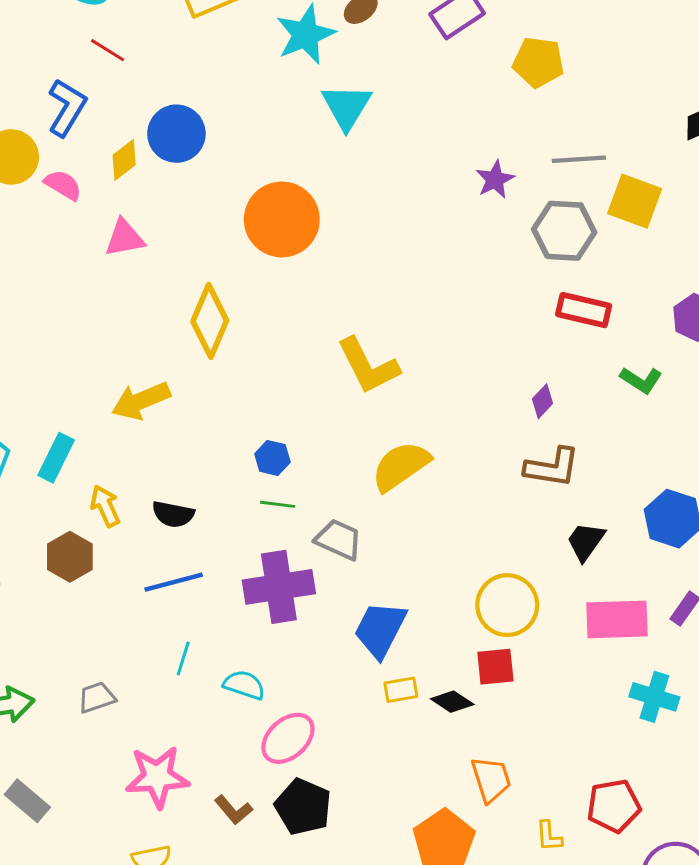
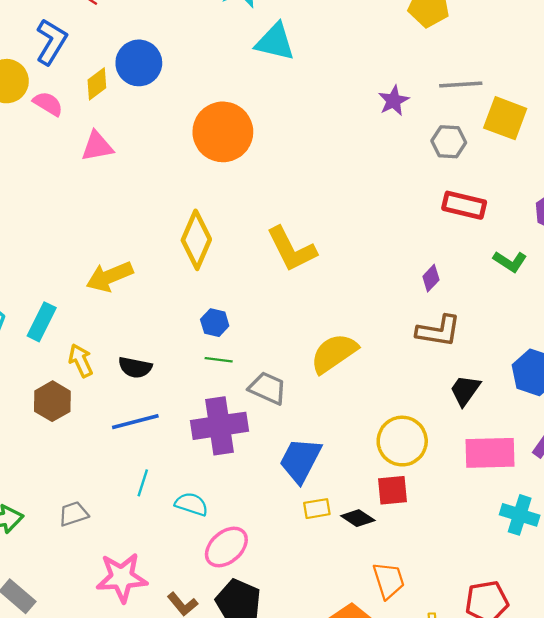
cyan triangle: (347, 107) -> (275, 42), turned -48
gray hexagon: (564, 231) -> (449, 142), size x0.7
yellow diamond: (210, 321) -> (196, 240), moved
yellow semicircle: (401, 466) -> (334, 353), moved

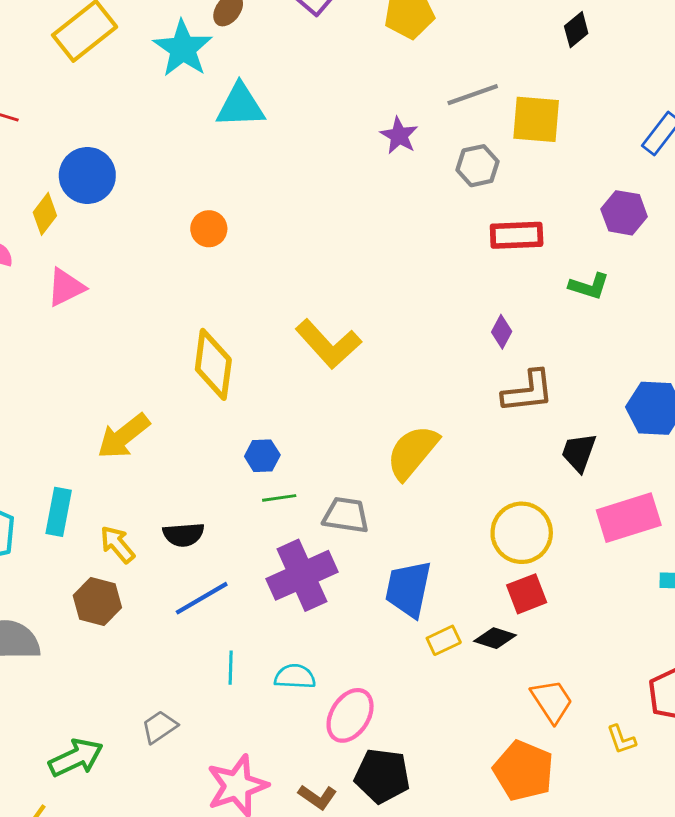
orange circle: (223, 132) -> (209, 229), size x0.5

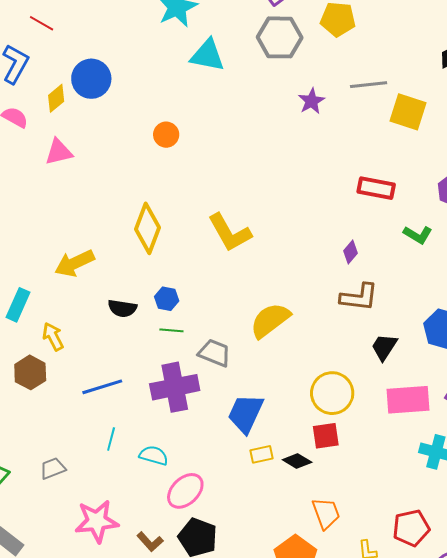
gray hexagon: (478, 166) -> (280, 37), moved, size x1.5
black semicircle: (183, 535) -> (122, 308), moved

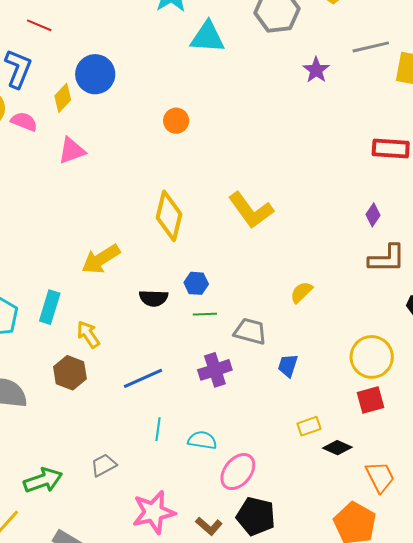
yellow semicircle: (270, 320) -> (301, 292), size x0.6
purple cross: (175, 387) -> (215, 370), size x0.7
blue trapezoid: (246, 413) -> (288, 366), moved, size x0.6
black diamond: (297, 461) -> (337, 448), moved

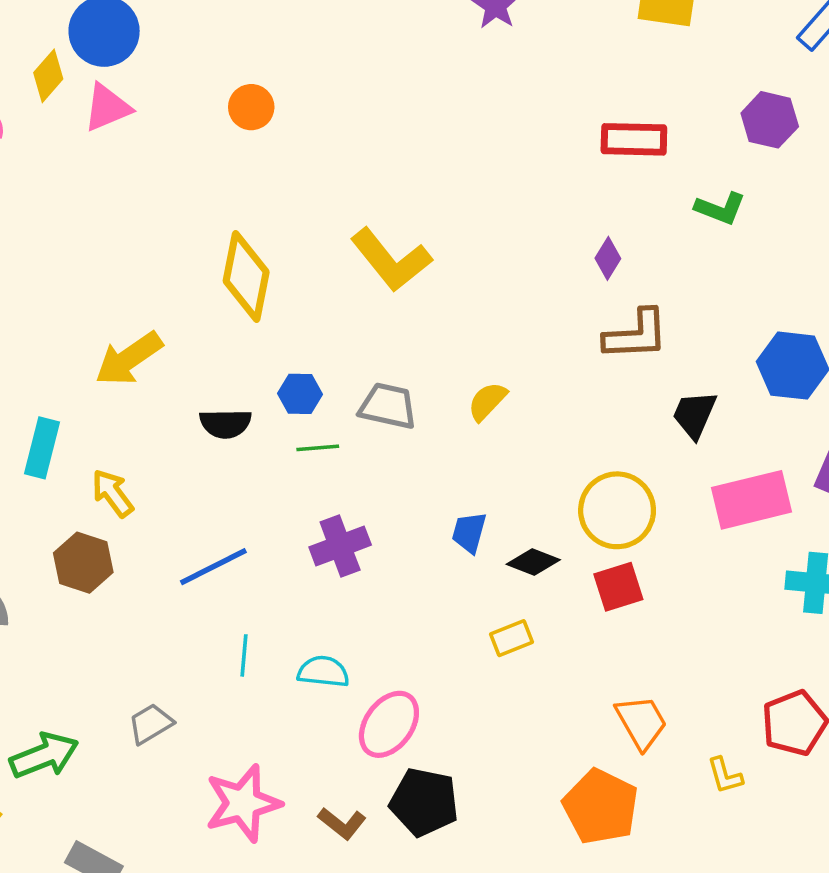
pink triangle: (72, 151) -> (107, 108), moved
gray trapezoid: (250, 331) -> (388, 406), moved
black diamond: (337, 448) -> (533, 562), moved

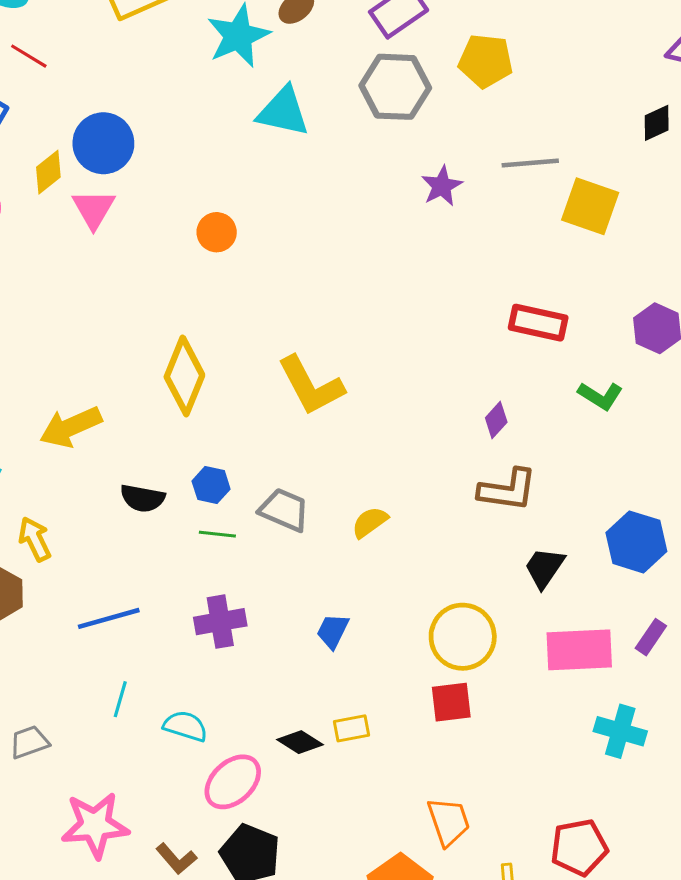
pink triangle: (107, 108) -> (94, 209), turned -48
black diamond: (533, 562) -> (300, 742), moved

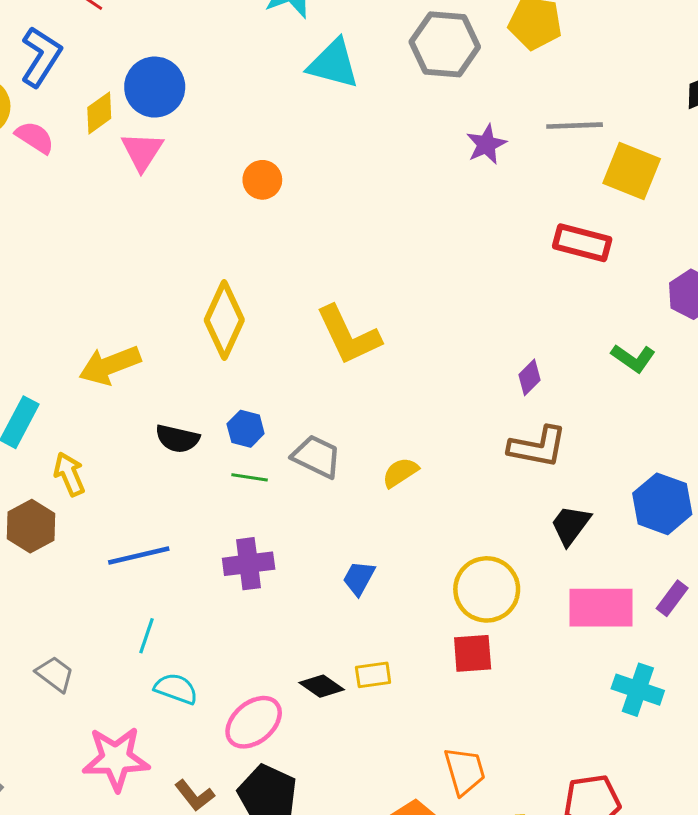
red rectangle: (538, 323) -> (582, 243), moved
cyan semicircle: (185, 726) -> (176, 689), moved
gray trapezoid: (29, 742) -> (55, 674), turned 54

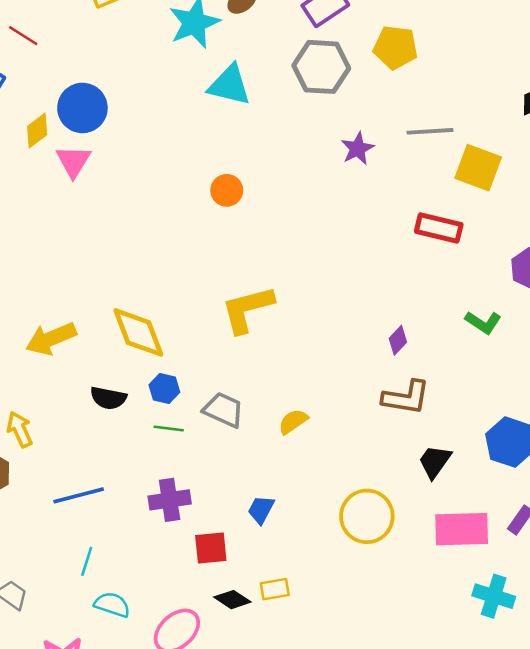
orange circle: (262, 180) -> (227, 190), moved
yellow diamond: (224, 320) -> (138, 332), moved, turned -44
yellow L-shape: (348, 335) -> (247, 309), turned 102
red square: (473, 653) -> (211, 548), moved

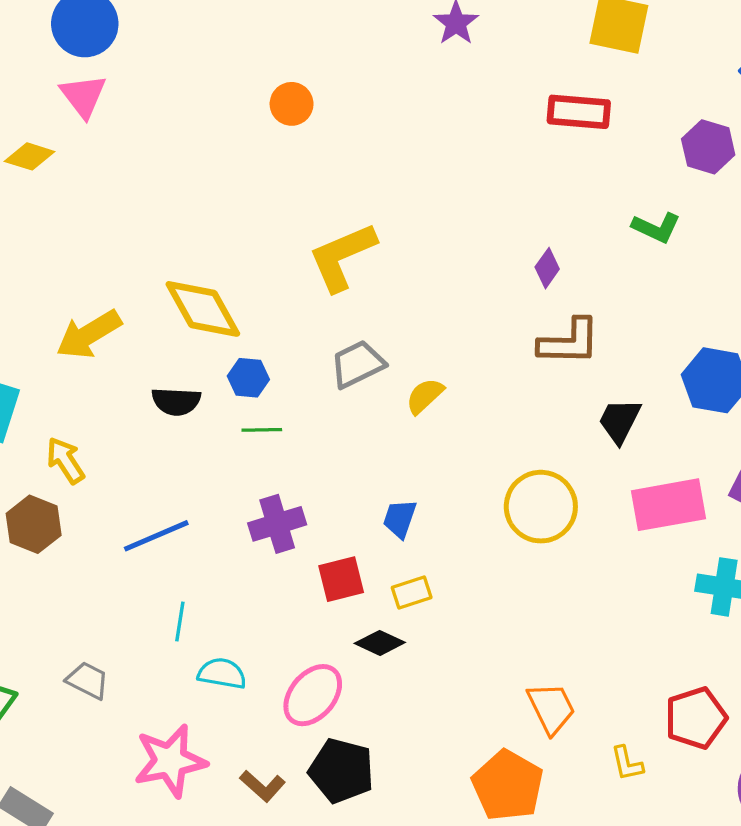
yellow diamond: (37, 131) -> (30, 156), moved, turned 63
gray trapezoid: (224, 410) -> (357, 364), moved, turned -42
yellow rectangle: (275, 589) -> (412, 592), moved

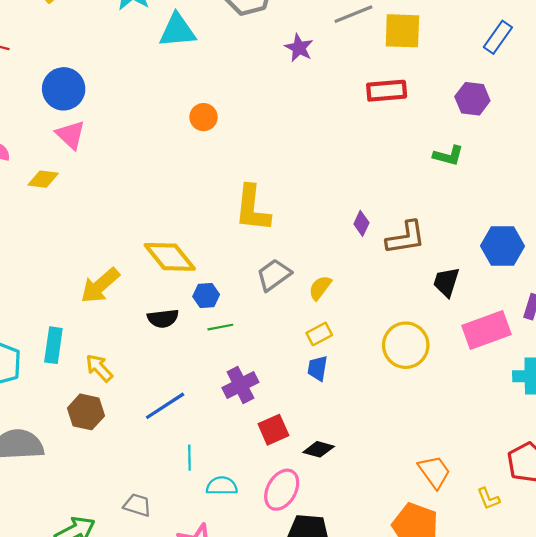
yellow L-shape: (342, 257) -> (252, 208), turned -51
purple diamond: (547, 268) -> (361, 223), moved
red square: (341, 579) -> (273, 430), moved
yellow rectangle: (412, 592) -> (319, 334), moved

